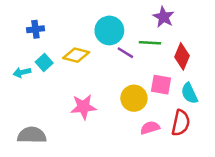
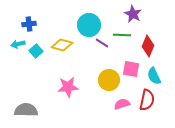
cyan arrow: (22, 72) -> (18, 44), moved

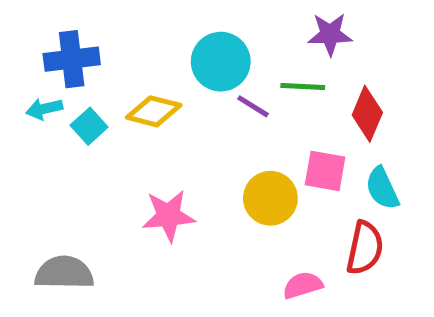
purple star: (133, 14) -> (330, 34), turned -30
blue cross: (29, 24) -> (72, 59), size x1.5
pink semicircle: (122, 104) -> (303, 285), moved

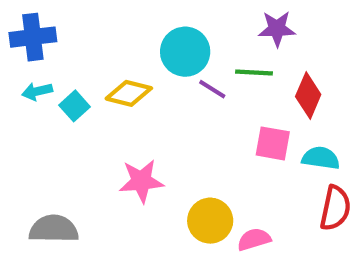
blue cross: (72, 59) -> (33, 37), moved
cyan semicircle: (382, 188) -> (321, 158), turned 123
yellow circle: (270, 198) -> (210, 221), moved
red semicircle: (365, 248) -> (335, 208), moved

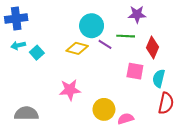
yellow diamond: (129, 93) -> (77, 48), moved
cyan semicircle: (321, 158) -> (159, 78), turned -84

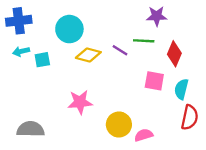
cyan circle: (92, 26) -> (69, 29), moved
cyan square: (37, 53) -> (42, 60), turned 32

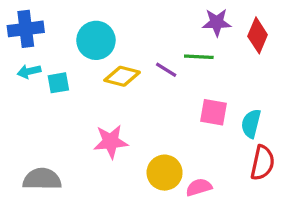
red diamond: (174, 54) -> (258, 35), moved

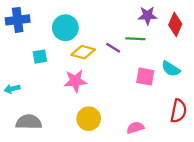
cyan arrow: (29, 71) -> (12, 89), moved
cyan semicircle: (251, 124) -> (171, 69), moved, turned -72
pink star: (111, 142) -> (75, 81), moved
yellow circle: (165, 173) -> (89, 119), moved

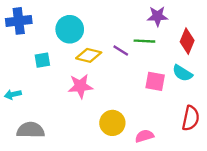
red diamond: (175, 24) -> (187, 41), moved
yellow circle: (89, 119) -> (112, 123), moved

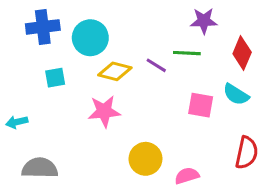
blue cross: (19, 21) -> (43, 27), moved

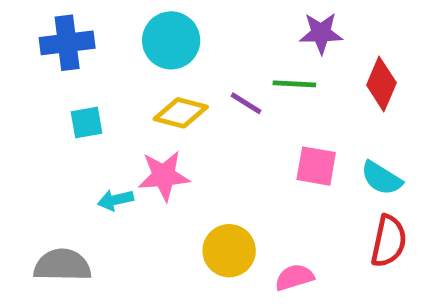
cyan circle: (90, 38) -> (171, 40), moved
cyan semicircle: (236, 94) -> (381, 178), moved
cyan arrow: (17, 122) -> (116, 200), moved

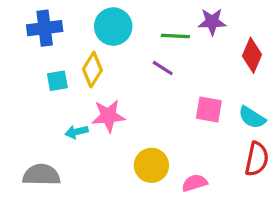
green line: (294, 84) -> (175, 36), moved
yellow diamond: (181, 113) -> (92, 70), moved, turned -72

